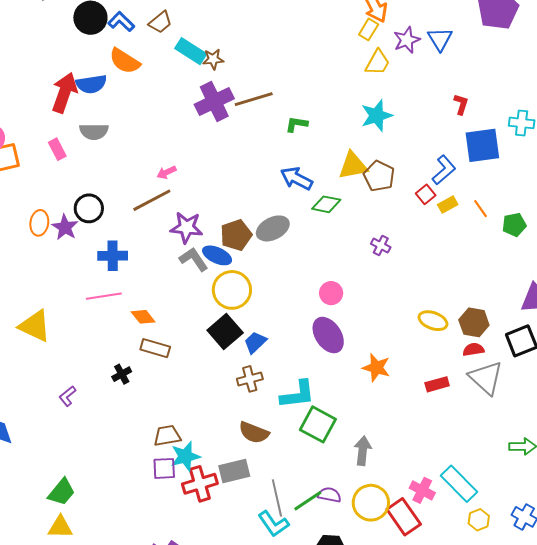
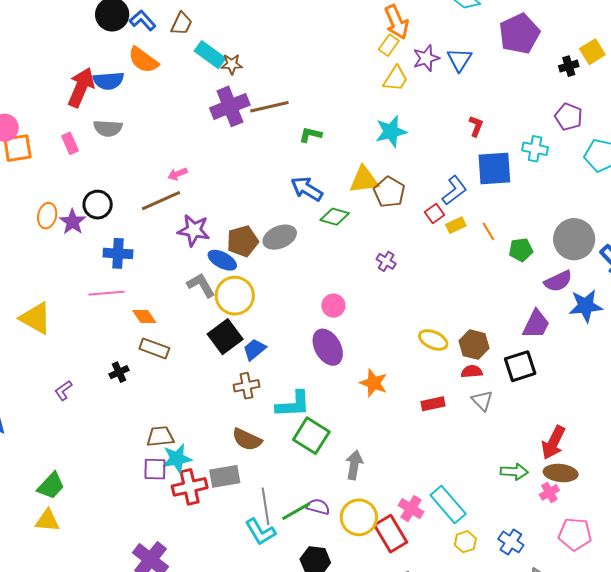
brown trapezoid: (160, 22) -> (182, 24), turned -30
gray L-shape: (194, 259) -> (201, 285), moved
gray triangle: (486, 378) -> (482, 401), size x0.6

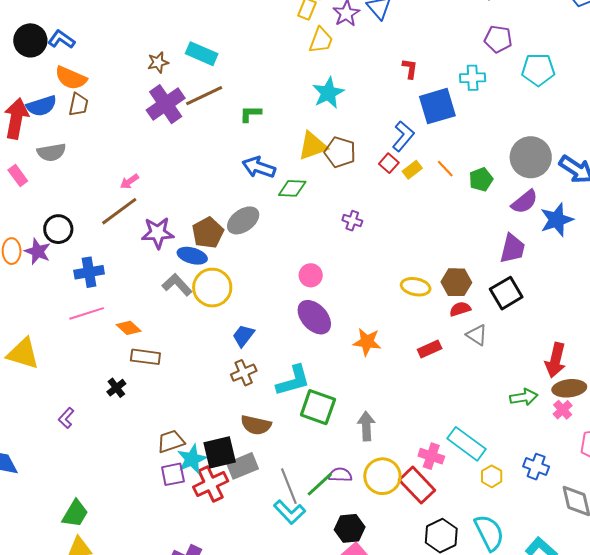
brown trapezoid: (182, 24) -> (78, 105), moved
cyan rectangle: (210, 55) -> (202, 54), moved
black square: (225, 337) -> (220, 452), moved, turned 36

